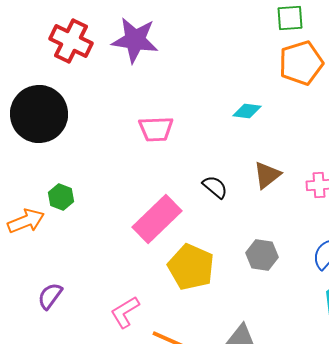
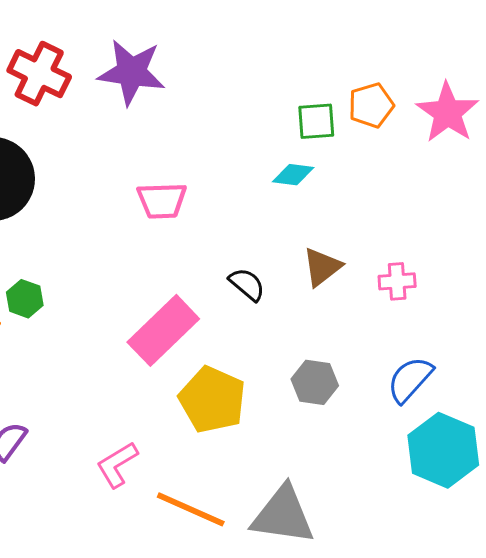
green square: (290, 18) -> (316, 121), moved
orange pentagon: (301, 63) -> (371, 105), size x0.7

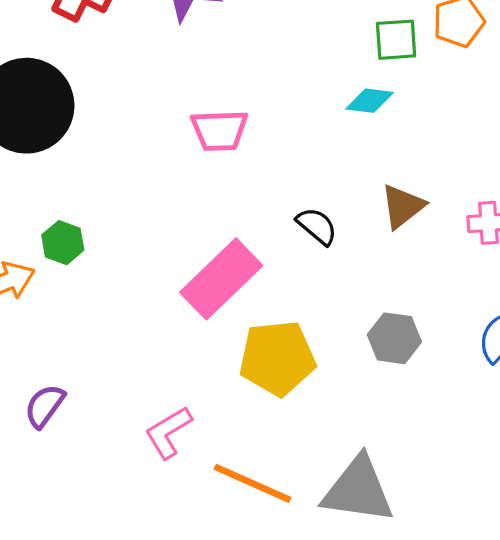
yellow pentagon: (212, 400) -> (277, 358), turned -30

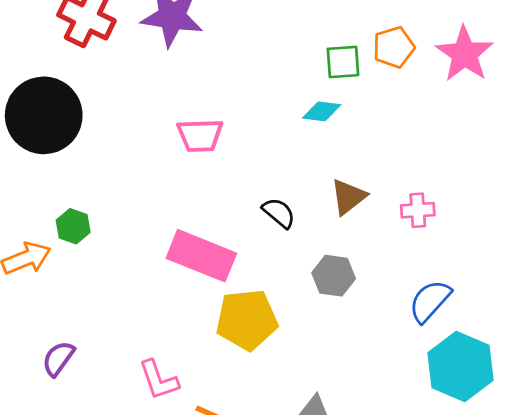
pink rectangle: (221, 279) -> (201, 256), turned 66
gray hexagon: (394, 338) -> (334, 276), moved
pink L-shape: (168, 432) -> (159, 380), turned -78

